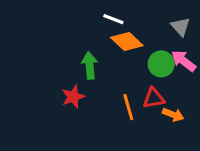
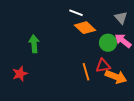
green arrow: (90, 65) -> (34, 44), moved
red star: (73, 97) -> (20, 74), moved
orange arrow: (173, 115) -> (116, 77), size x1.5

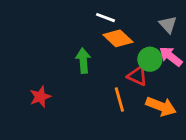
green arrow: (34, 44) -> (83, 61), moved
red triangle: (103, 66) -> (137, 76), moved, turned 35
red star: (20, 74) -> (40, 97), moved

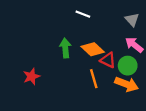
orange diamond: (118, 38) -> (93, 49), moved
green circle: (150, 59) -> (128, 66), moved

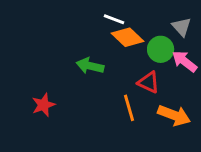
green arrow: (65, 48) -> (90, 66), turned -72
orange diamond: (93, 49) -> (128, 37), moved
green circle: (128, 66) -> (161, 49), moved

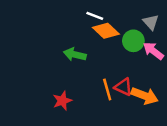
red triangle: (149, 82) -> (123, 87), moved
red star: (43, 105) -> (62, 101), moved

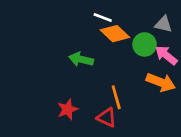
gray triangle: (151, 22) -> (163, 24), turned -35
red triangle: (123, 87) -> (107, 117), moved
orange arrow: (145, 96) -> (161, 82), moved

